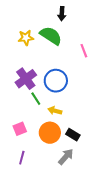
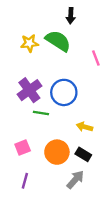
green line: (36, 99) -> (41, 113), turned -48
yellow arrow: (55, 111) -> (84, 127), moved

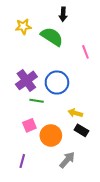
yellow star: (29, 43) -> (23, 26), moved
pink square: (23, 147) -> (29, 125), moved
black rectangle: (83, 154) -> (81, 130), moved

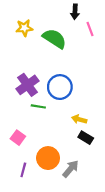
black arrow: (63, 14) -> (75, 12), moved
pink line: (85, 52) -> (90, 29), moved
pink square: (29, 125) -> (18, 138), moved, turned -32
orange circle: (51, 135) -> (48, 158), moved

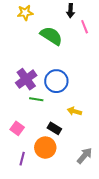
yellow star: (24, 28) -> (25, 13), moved
black rectangle: (86, 138) -> (54, 128), moved
gray arrow: (71, 169) -> (85, 156), moved

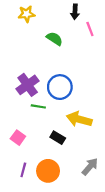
green semicircle: (51, 36) -> (54, 39), size x0.7
yellow arrow: (74, 111) -> (79, 119), size x1.6
orange circle: (45, 148) -> (48, 171), moved

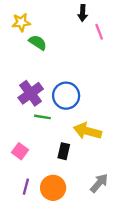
yellow star: (27, 14) -> (21, 22), moved
green semicircle: (54, 39) -> (38, 42), moved
black rectangle: (58, 138) -> (64, 151), turned 72

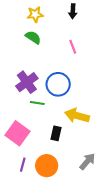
yellow star: (21, 22) -> (35, 14), moved
pink line: (99, 32) -> (73, 47), moved
pink square: (20, 151) -> (17, 133), size x1.6

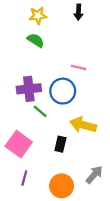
pink line: (73, 47) -> (78, 67), moved, turned -56
purple cross: (27, 82) -> (29, 89), turned 30
green line: (37, 103) -> (40, 111), turned 32
orange circle: (47, 166) -> (62, 186), moved

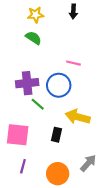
pink square: (19, 144) -> (18, 135), turned -30

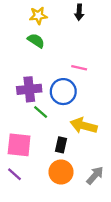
purple line: (23, 166) -> (15, 174), moved, turned -64
orange circle: (58, 174) -> (61, 172), moved

